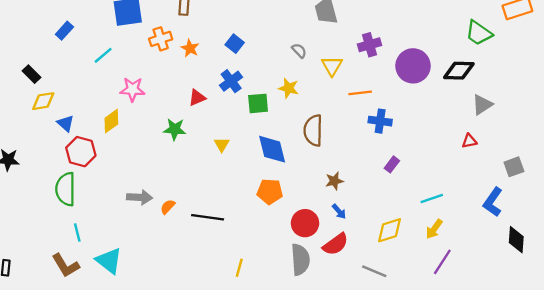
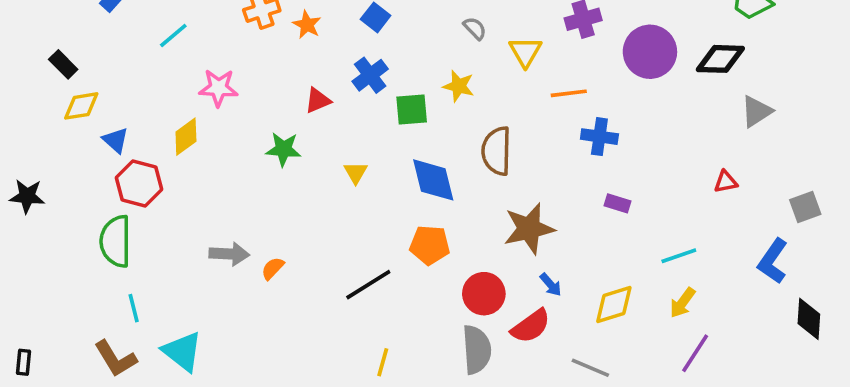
red triangle: (469, 141) -> (726, 182), moved
purple rectangle: (392, 164) -> (617, 203), turned 70
brown star: (334, 181) -> (529, 229), size x1.8
blue arrow: (339, 211) -> (551, 285), moved
black line: (208, 217) -> (368, 285), moved, turned -40

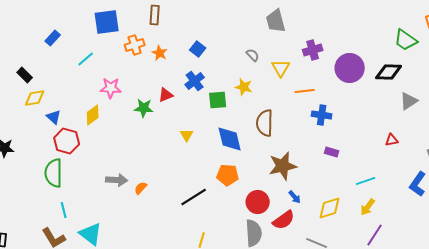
green star: (283, 149) -> (144, 108), moved

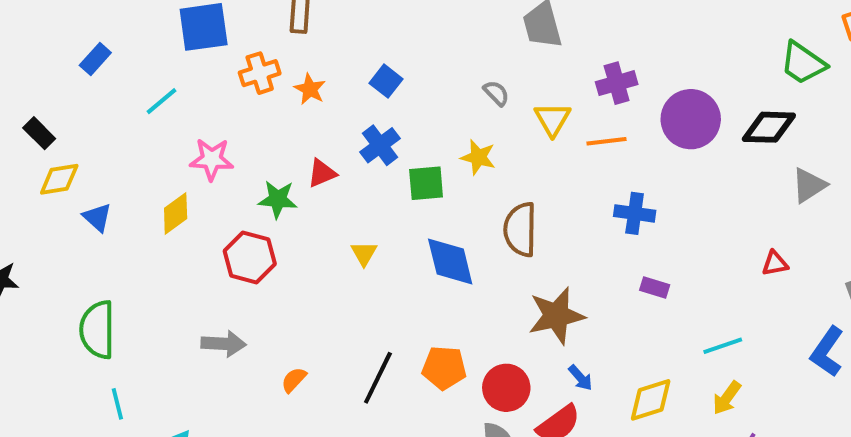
orange line: (305, 91) -> (607, 141), moved
red hexagon: (67, 141) -> (250, 257), moved
orange pentagon: (228, 175) -> (444, 368), moved
orange semicircle: (141, 188) -> (294, 380), moved
black line: (194, 197) -> (378, 378), turned -32

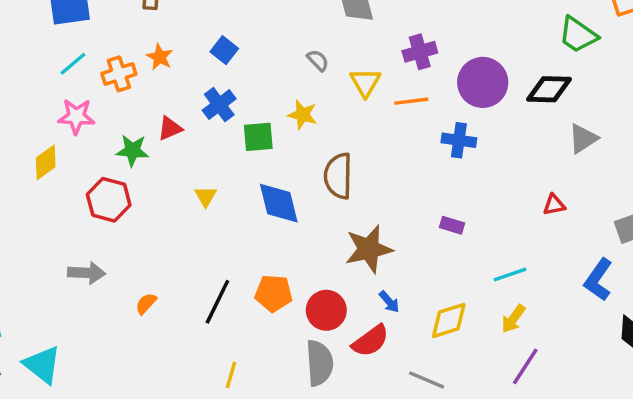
orange cross: (260, 73) -> (119, 74), moved
cyan line: (161, 101) -> (73, 64), moved
blue cross: (635, 213) -> (459, 140), moved

